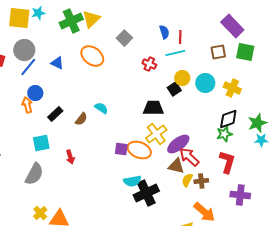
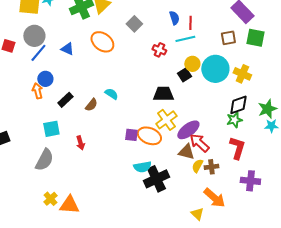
cyan circle: (205, 83) -> (215, 69), size x1.4

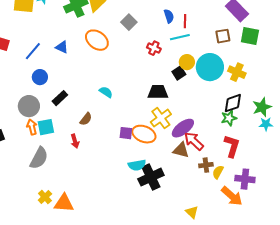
gray circle: (34, 36) -> (29, 106), moved
orange arrow: (37, 91) -> (32, 127), moved
brown semicircle: (91, 105) -> (86, 119), moved
yellow semicircle: (197, 166) -> (218, 172), moved
orange arrow: (214, 198) -> (232, 196), moved

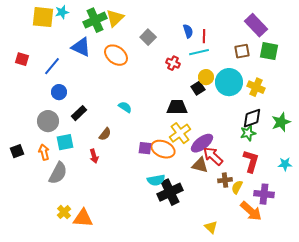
blue triangle: (62, 47) -> (81, 47), moved, size x1.5
cyan star: (266, 124) -> (285, 164), moved
orange arrow: (32, 127) -> (44, 152), moved

